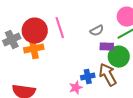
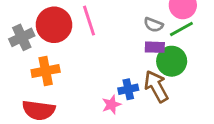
gray semicircle: (97, 31) -> (153, 25), moved, turned 48
orange cross: (34, 49) -> (46, 71), moved

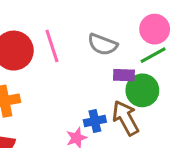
gray semicircle: (153, 25) -> (103, 44), moved, size x1.4

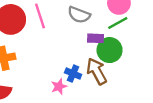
blue cross: (95, 121) -> (73, 74), turned 35

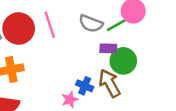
green line: (118, 23) -> (117, 25), moved

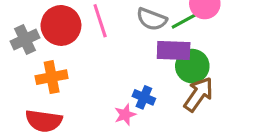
purple rectangle: (108, 48) -> (174, 50), size x1.5
brown arrow: (110, 83) -> (199, 94), moved, turned 64

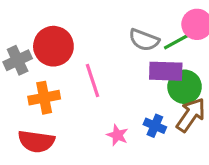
pink line: (100, 21) -> (92, 81), moved
blue cross: (144, 97) -> (155, 126), moved
pink star: (125, 115) -> (117, 135), turned -30

